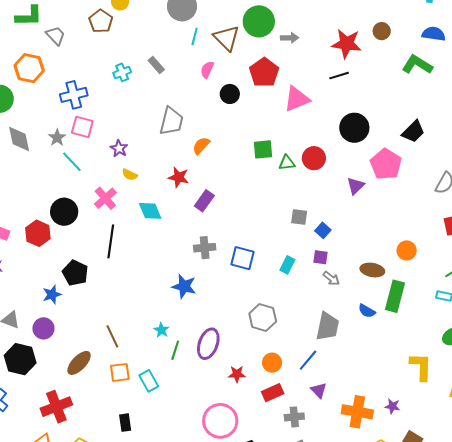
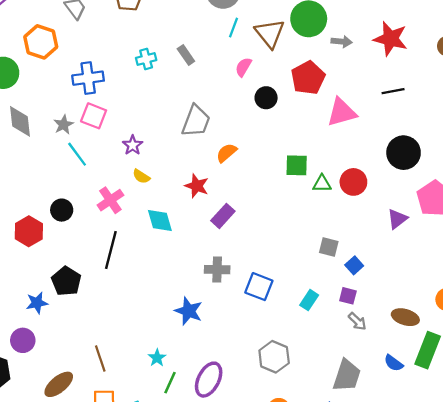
red star: (346, 44) -> (391, 39), moved
black circle: (64, 212) -> (62, 210), size x0.7

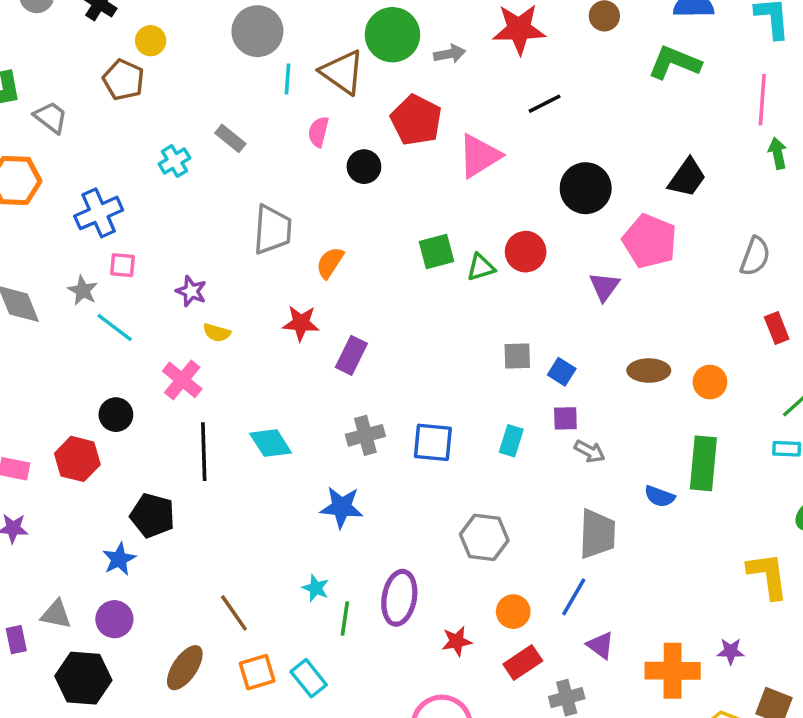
pink square: (94, 116) -> (122, 265), size x0.7
cyan diamond: (160, 220) -> (271, 443), moved
brown ellipse: (405, 317) -> (649, 371), moved

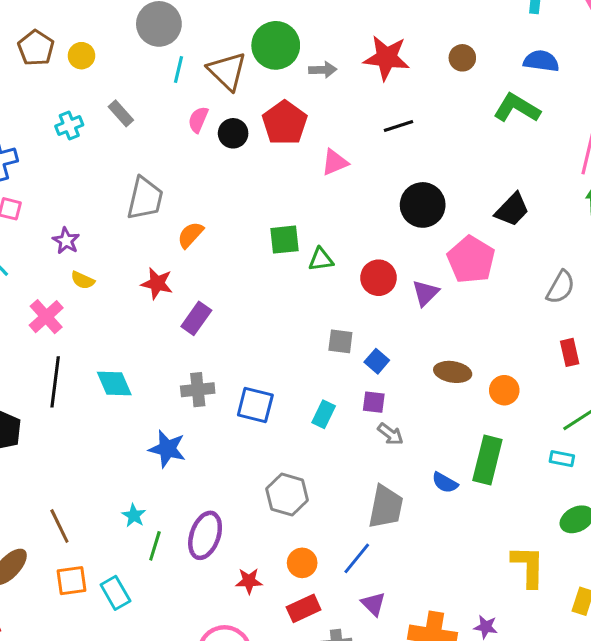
yellow circle: (151, 41) -> (81, 56), moved
pink triangle: (479, 156) -> (335, 162), size x0.7
black circle: (364, 167) -> (233, 133), moved
red circle: (526, 252) -> (379, 278), moved

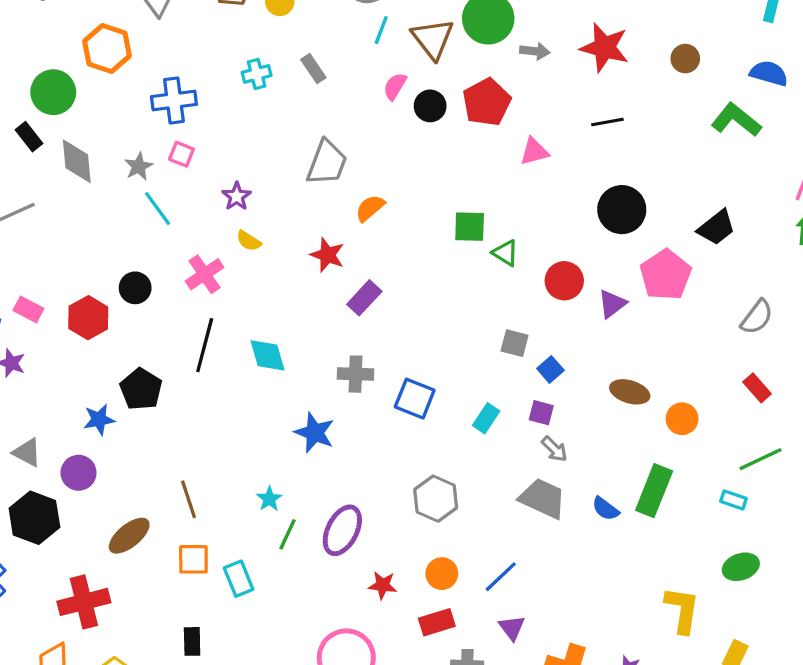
green triangle: (321, 259) -> (505, 253), turned 32
red rectangle: (570, 352) -> (757, 388), turned -36
gray trapezoid: (386, 507) -> (543, 498), moved, turned -84

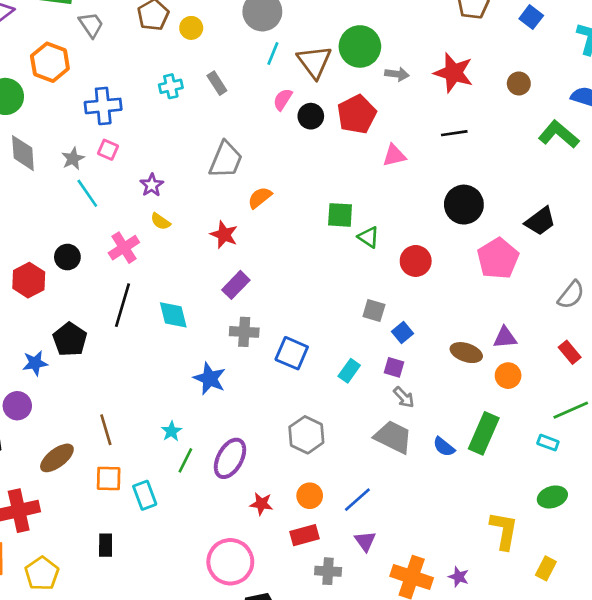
purple rectangle: (364, 298) -> (236, 285), moved
purple triangle: (612, 304) -> (505, 338), moved, turned 30

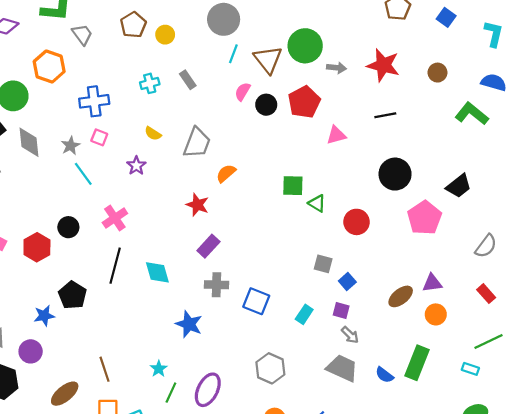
yellow semicircle: (161, 221) -> (153, 134), moved
brown ellipse: (466, 353) -> (401, 296), turned -55

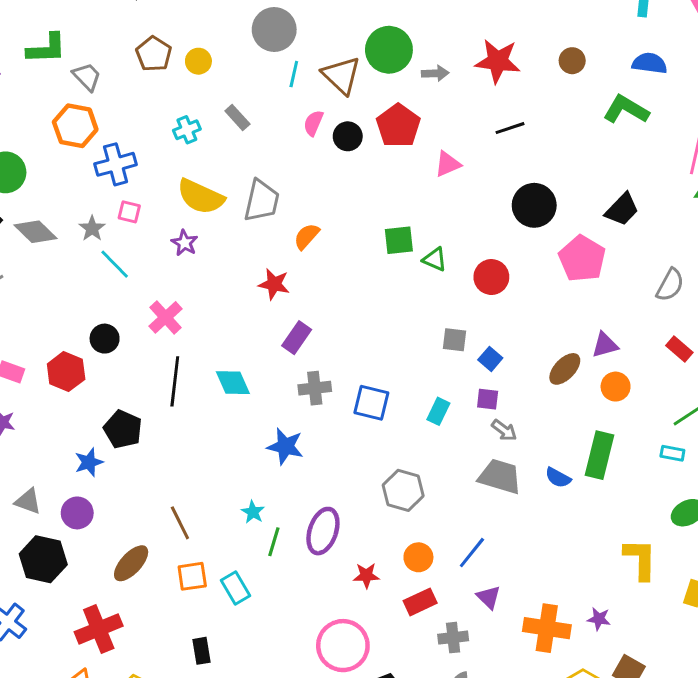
orange hexagon: (49, 66) -> (75, 126), moved
yellow semicircle: (153, 134) -> (201, 197), size x2.0
gray diamond: (29, 142) -> (36, 232), turned -32

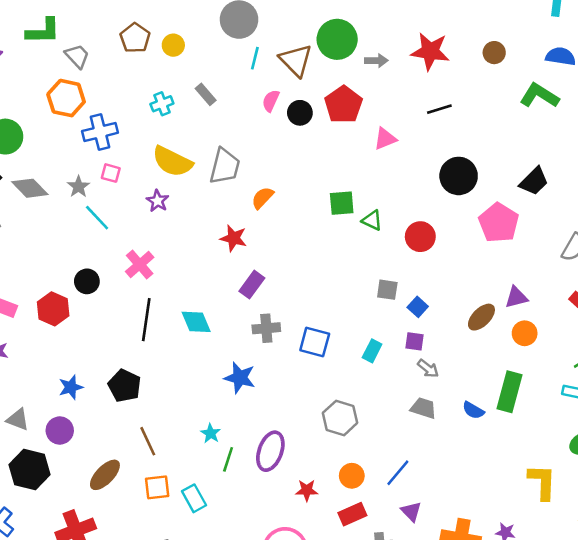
black pentagon: (123, 429) -> (125, 386), moved
gray trapezoid: (500, 476) -> (423, 408), size x0.7

